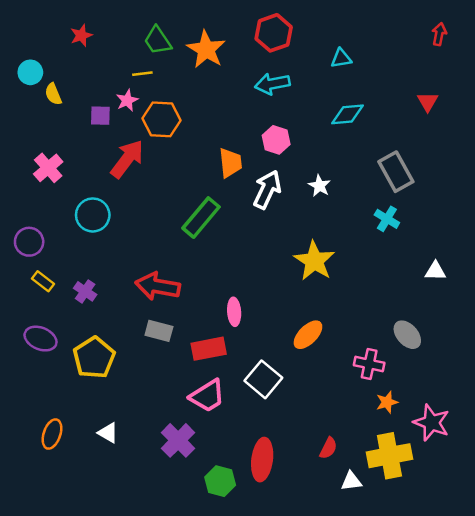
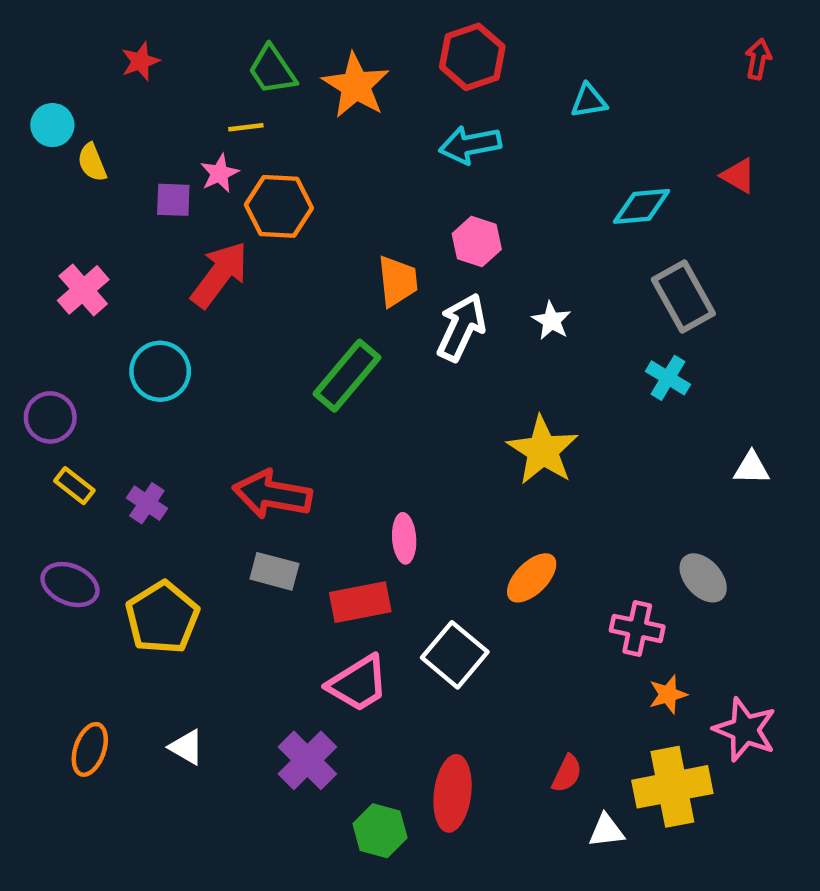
red triangle: (428, 102) -> (738, 176), turned -30
cyan diamond: (347, 114) -> (642, 206), moved

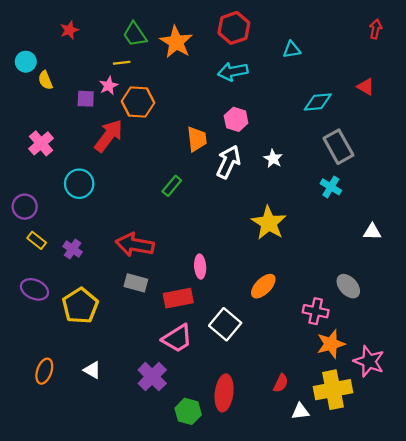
green rectangle: (347, 376) -> (172, 186), size x0.6
orange star: (668, 694) -> (331, 344), size x1.5

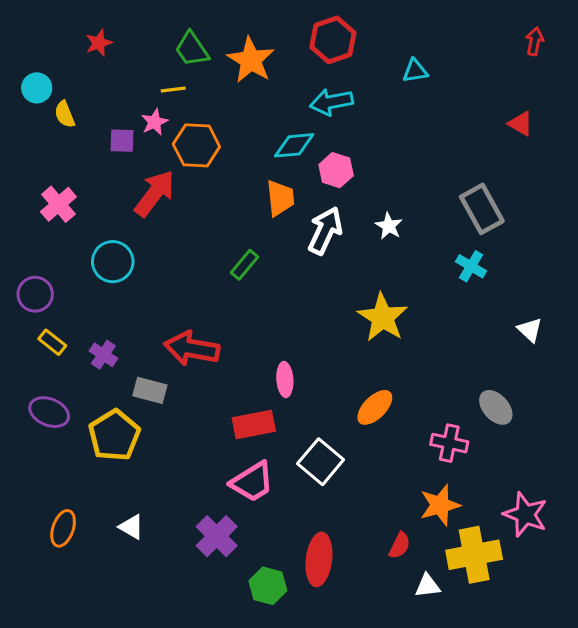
cyan diamond: (318, 102) -> (294, 145), moved
white triangle: (372, 232) -> (530, 330), turned 42
gray rectangle: (136, 283) -> (150, 390), moved
orange star: (331, 344) -> (440, 505), moved

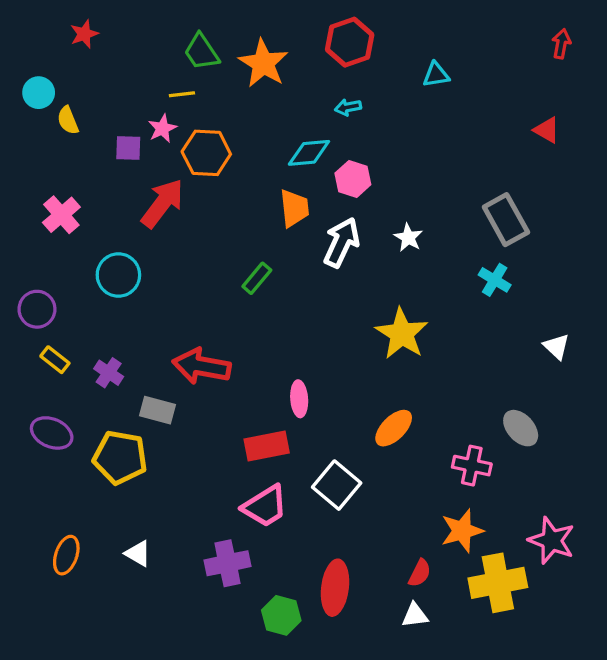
red star: (99, 43) -> (84, 34), moved
cyan arrow: (331, 102) -> (348, 107), size x0.6
yellow pentagon: (114, 435) -> (120, 457), turned -30
purple cross: (217, 536) -> (228, 563), turned 33
white triangle: (428, 586) -> (415, 615), moved

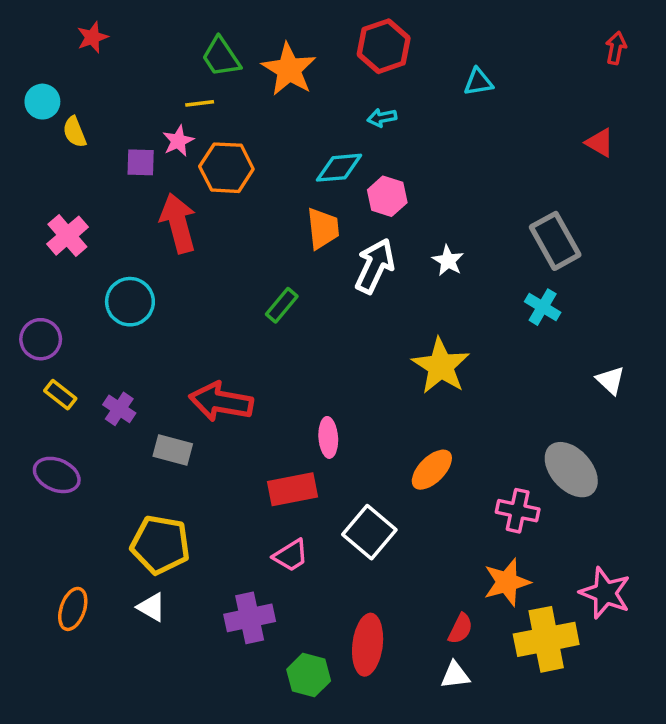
red arrow: (162, 203) -> (178, 223), turned -52
gray ellipse: (521, 428) -> (571, 470), size x1.4
yellow pentagon: (120, 457) -> (160, 545), moved
pink trapezoid: (265, 506) -> (291, 555), size x0.7

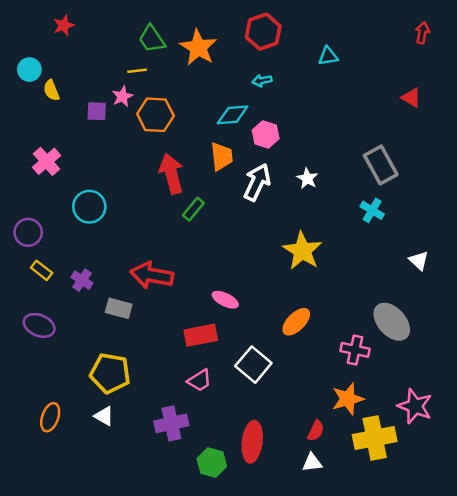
red arrow: (178, 223) -> (171, 174), moved
pink ellipse: (328, 437) -> (225, 300), turned -60

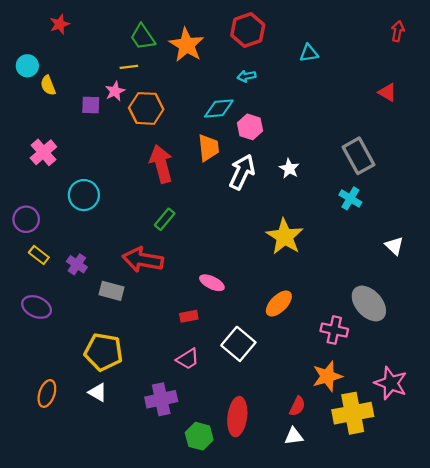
green rectangle: (193, 209) -> (165, 219), moved
red rectangle: (201, 335) -> (189, 316), size x0.6

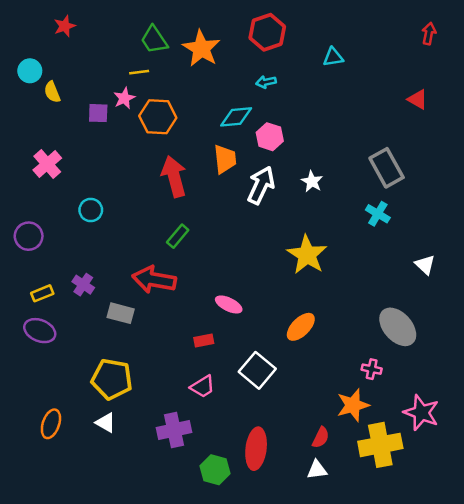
cyan circle: (84, 195) -> (91, 210), size x0.7
yellow rectangle: (39, 255) -> (42, 293), moved, turned -60
pink cross: (334, 330) -> (372, 369), moved, size x0.7

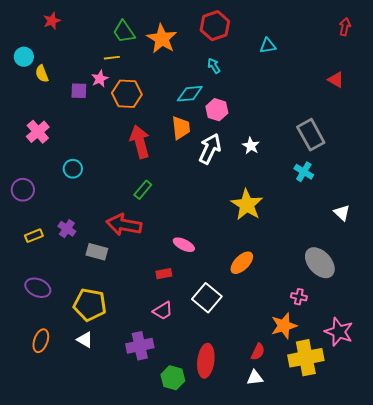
cyan arrow: (266, 82) -> (214, 66), turned 70
purple ellipse: (40, 331) -> (38, 288), moved

